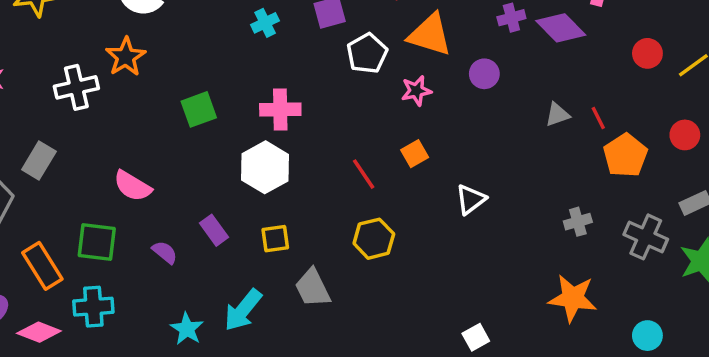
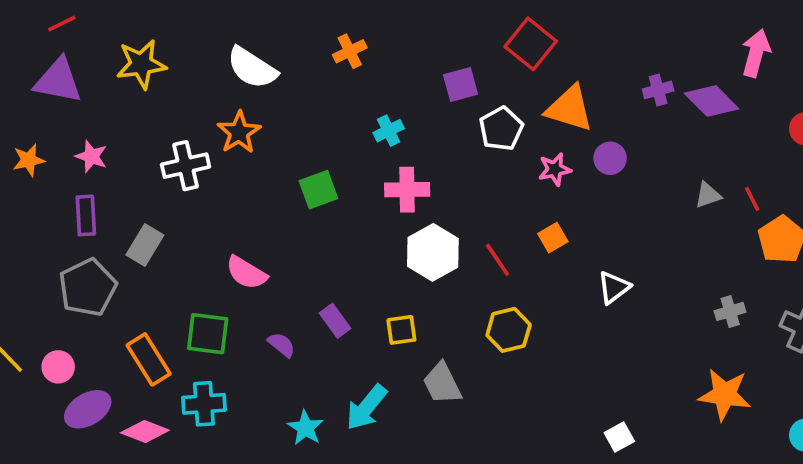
cyan cross: (265, 23) -> (389, 131), moved
purple circle: (484, 74) -> (610, 158), moved
white hexagon: (265, 167) -> (433, 252), moved

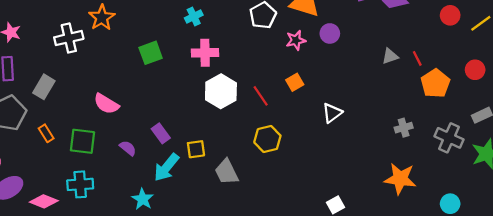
yellow square: (401, 330) -> (196, 149), moved
orange rectangle: (149, 359) -> (46, 133), moved, size x0.6
cyan arrow: (366, 407) -> (166, 167), moved

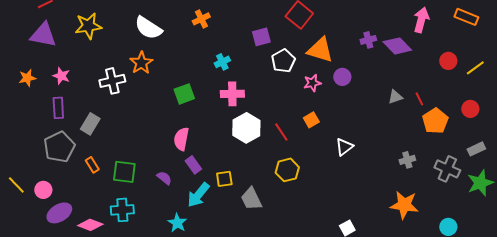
pink semicircle: (106, 104) -> (181, 139), moved, turned 70

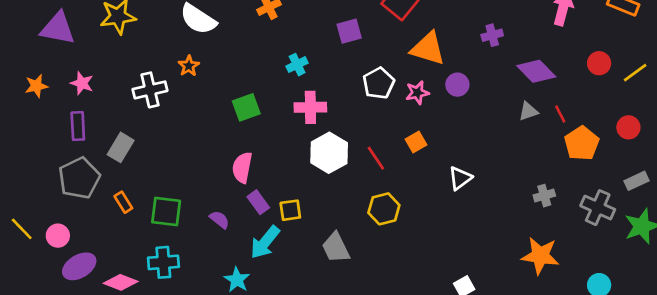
purple diamond: (397, 46) -> (536, 71), moved
white pentagon: (283, 61) -> (379, 83), moved
orange star: (141, 63) -> (189, 66), size x0.7
yellow square: (224, 179) -> (290, 210), moved

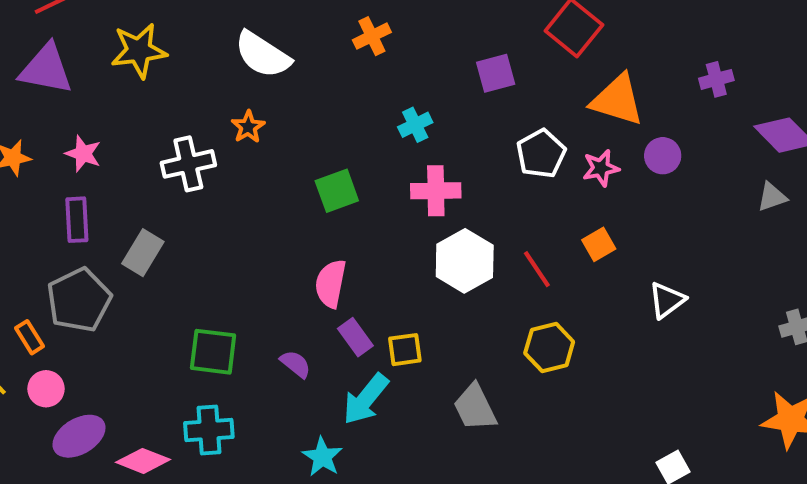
orange rectangle: (123, 202) -> (30, 337), moved

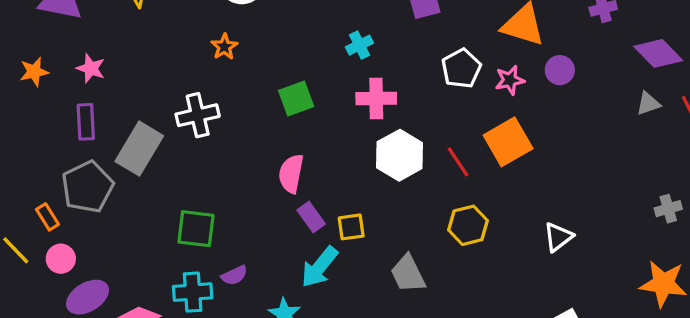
white cross: (188, 164) -> (198, 115), moved
orange square: (599, 244) -> (508, 142), size x1.8
gray rectangle: (143, 253) -> (139, 149), size x1.4
white triangle: (667, 300) -> (558, 237), moved
purple semicircle: (296, 364) -> (234, 275), moved, turned 116

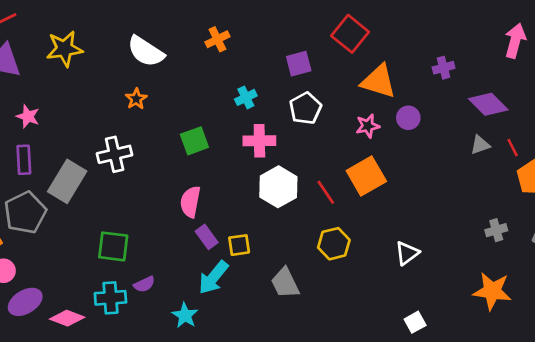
white pentagon: (461, 68) -> (305, 108), moved

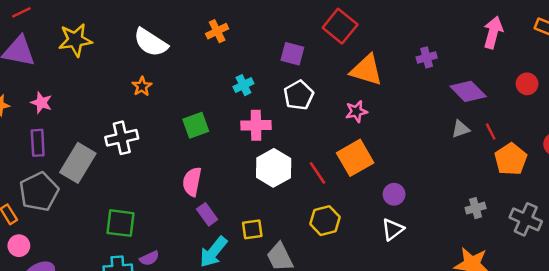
purple square: (299, 64) -> (292, 54), turned 30
purple circle: (408, 118) -> (394, 194), moved
yellow square: (239, 245) -> (252, 229), moved

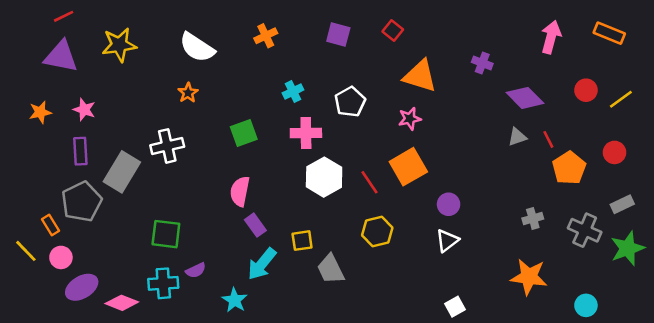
red square: (340, 26) -> (393, 31), size x0.6
purple square: (292, 54) -> (338, 34), moved
purple cross: (427, 57) -> (482, 63), turned 36

